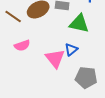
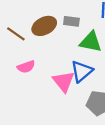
blue triangle: (71, 50) -> (82, 71), size x1.5

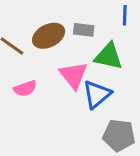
pink triangle: (63, 82) -> (73, 75), moved

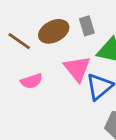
gray rectangle: (84, 30) -> (87, 26), turned 66

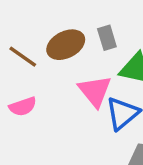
pink semicircle: (32, 81) -> (23, 107), moved

